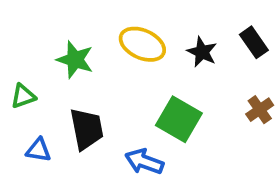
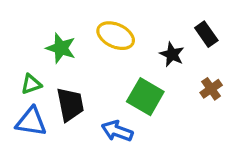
black star: (202, 52) -> (172, 54), moved
green triangle: (23, 96) -> (31, 84), moved
blue triangle: (38, 150) -> (31, 122), size x1.5

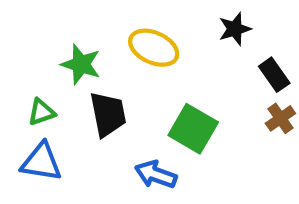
black rectangle: (206, 34) -> (274, 75), moved
black star: (172, 54) -> (235, 29), moved, turned 30
black trapezoid: (70, 104) -> (108, 114), moved

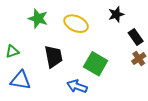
green star: (81, 64) -> (38, 18), moved
green triangle: (41, 112) -> (12, 51), moved

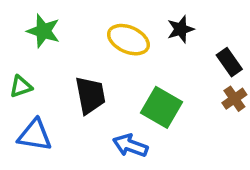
black star: (116, 14) -> (181, 29), moved
green star: (38, 18) -> (43, 31), moved

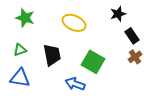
black star: (181, 29) -> (118, 14), moved
green triangle: (21, 87) -> (20, 50), moved

